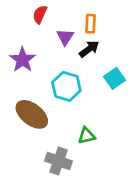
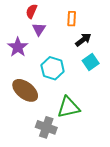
purple triangle: (65, 37) -> (39, 29), moved
black arrow: (89, 49) -> (83, 40), moved
green triangle: (86, 136) -> (68, 107), size x1.6

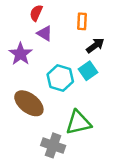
purple triangle: (39, 29) -> (45, 33), turned -32
cyan square: (91, 62) -> (88, 71), moved

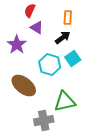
black arrow: (95, 45) -> (63, 38), moved
gray cross: (53, 145) -> (44, 121), turned -30

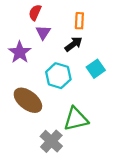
purple triangle: (37, 28) -> (43, 32), turned 32
cyan square: (73, 59) -> (96, 69), moved
gray cross: (44, 121) -> (51, 141), turned -36

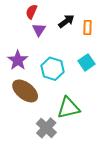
orange rectangle: (79, 21) -> (87, 27), moved
black arrow: (74, 44) -> (66, 21), moved
purple star: (20, 52) -> (18, 60), moved

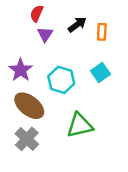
gray cross: (46, 128) -> (27, 139), moved

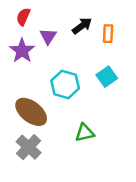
red semicircle: (37, 13) -> (23, 17), moved
purple star: (21, 70) -> (22, 51), moved
green triangle: (80, 125) -> (85, 133), size x0.7

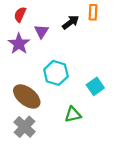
orange rectangle: (108, 34) -> (93, 12), moved
cyan square: (107, 77) -> (95, 86), moved

